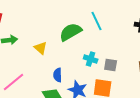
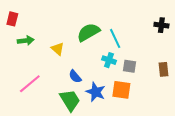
cyan line: (97, 21) -> (115, 38), moved
blue semicircle: (58, 75) -> (75, 77), turned -40

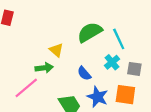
green arrow: (26, 41) -> (44, 68), moved
cyan cross: (109, 60) -> (112, 62), turned 32
blue semicircle: (75, 77) -> (84, 73), moved

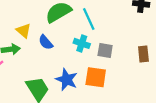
cyan cross: (112, 62) -> (82, 43), turned -32
blue semicircle: (84, 73) -> (46, 42), moved

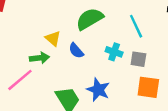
cyan line: (89, 19) -> (136, 26), moved
orange square: (96, 77) -> (148, 87), moved

